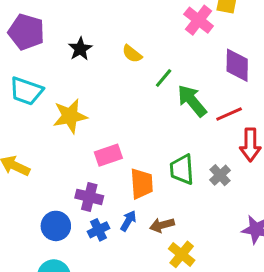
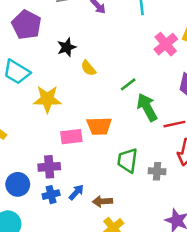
yellow semicircle: (132, 54) -> (88, 68), moved
gray cross: (220, 175) -> (157, 171), turned 35
orange trapezoid: (142, 184) -> (99, 126), moved, turned 80
purple cross: (89, 197) -> (49, 167), turned -30

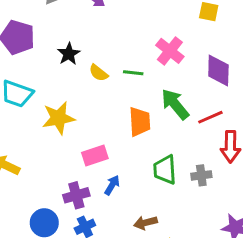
pink cross: (166, 44) -> (170, 51), moved
green line: (128, 84) -> (133, 73), moved, turned 56
orange trapezoid: (99, 126) -> (140, 122), moved, turned -80
blue arrow: (76, 192) -> (112, 185), moved

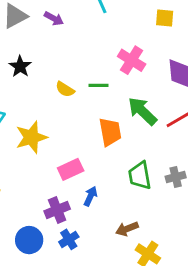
black star: (69, 54) -> (20, 67), moved

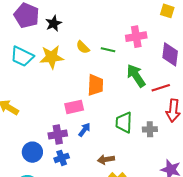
pink cross: (132, 60) -> (136, 37), turned 36
orange trapezoid: (110, 132) -> (95, 85), moved
yellow star: (31, 137) -> (52, 57), moved

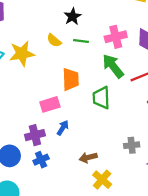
black star: (54, 23) -> (73, 16), moved
pink cross: (136, 37) -> (116, 37), moved
green trapezoid: (124, 122) -> (101, 98), moved
gray cross: (150, 129) -> (132, 145), moved

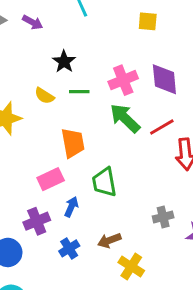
green trapezoid: (101, 98) -> (104, 182), moved
blue cross: (41, 160) -> (69, 248), moved

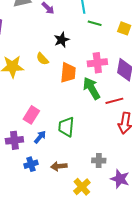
green line: (79, 92) -> (95, 23), moved
orange trapezoid: (73, 143) -> (68, 73), moved
pink rectangle: (51, 179) -> (31, 115), turned -48
yellow cross: (131, 266) -> (82, 187), moved

